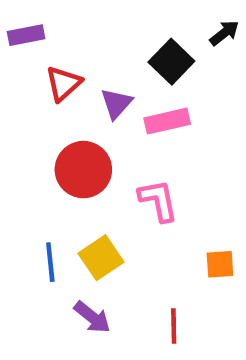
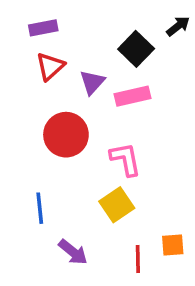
purple rectangle: (26, 35) -> (43, 28), moved
yellow square: (101, 258) -> (117, 205), moved
orange square: (220, 264) -> (173, 245), moved

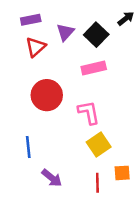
purple triangle: (92, 82) -> (65, 32), moved
yellow square: (117, 205) -> (99, 145), moved

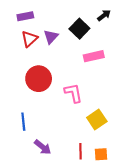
purple triangle: (65, 32) -> (51, 37), moved
pink rectangle: (94, 68) -> (94, 56), moved
yellow square: (99, 145) -> (97, 120), moved
orange square: (122, 173) -> (101, 154), moved

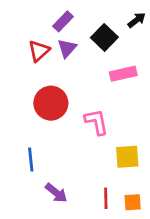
purple rectangle: (25, 16) -> (63, 21), moved, turned -35
yellow square: (97, 120) -> (127, 157), turned 30

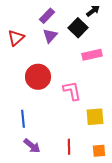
black arrow: (137, 20) -> (93, 11), moved
red triangle: (39, 51) -> (16, 38), moved
purple arrow: (56, 193) -> (32, 146), moved
red line: (106, 198) -> (69, 147), moved

